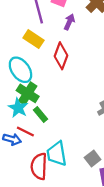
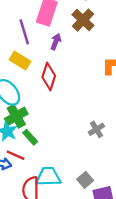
green cross: (28, 93) -> (16, 116), turned 30
cyan trapezoid: (57, 154) -> (48, 177), turned 100

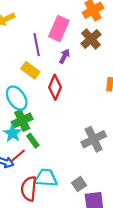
gray cross: (96, 129) -> (94, 139), size x1.6
red line: (16, 155) -> (18, 156), turned -70

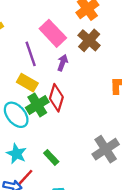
pink rectangle: (59, 29) -> (53, 33), turned -60
green cross: (22, 120) -> (37, 105), moved
green rectangle: (33, 141) -> (51, 157), moved

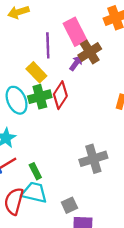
brown cross: (89, 40) -> (90, 52), moved
green rectangle: (51, 157) -> (35, 171), moved

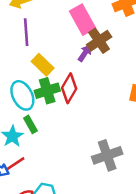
purple line: (48, 45) -> (26, 32), moved
green rectangle: (35, 171) -> (30, 124), moved

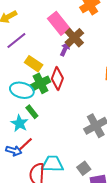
purple line: (26, 32) -> (16, 40), turned 65
cyan ellipse: (22, 95) -> (22, 90), turned -40

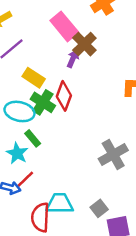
green cross: (41, 83) -> (43, 102), turned -30

